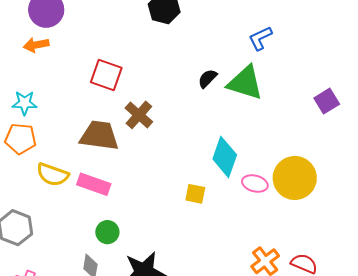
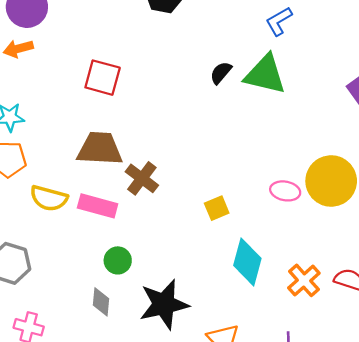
brown cross: (139, 115) -> (142, 178), moved
cyan diamond: (225, 157) -> (247, 262), moved
yellow square: (195, 194) -> (217, 208), turned -30

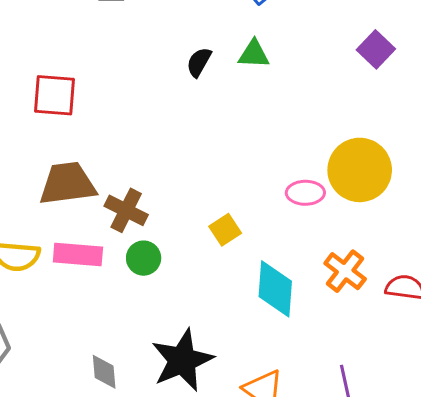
green triangle: (265, 74) -> (254, 54), size x0.6
green circle: (118, 260) -> (144, 258), moved
orange cross: (304, 280) -> (345, 271), moved

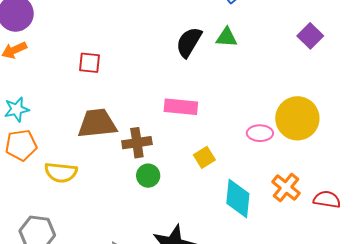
black semicircle: (199, 62) -> (189, 42), size x1.5
red square: (54, 95) -> (89, 63), size x0.7
brown cross: (126, 210) -> (137, 143), turned -36
pink rectangle: (78, 254) -> (181, 107), moved

